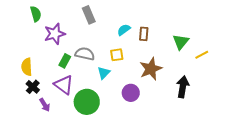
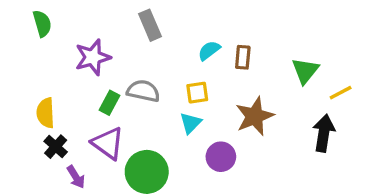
green semicircle: (36, 14) -> (42, 24), moved
cyan triangle: (104, 73) -> (191, 123), moved
black arrow: (183, 87) -> (324, 133), moved

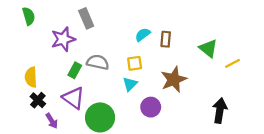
gray rectangle: (150, 25) -> (86, 18), moved
green triangle: (305, 71) -> (208, 48), turned -30
black arrow: (324, 133) -> (220, 111), moved

